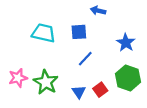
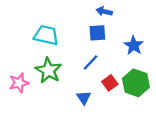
blue square: (79, 32) -> (97, 33), moved
green star: (46, 82) -> (48, 70), moved
red square: (100, 90) -> (110, 83), moved

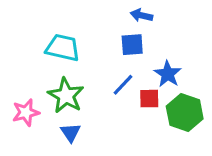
blue star: (134, 45) -> (168, 74), moved
red square: (110, 83) -> (149, 99), moved, turned 35
blue triangle: (84, 98) -> (71, 133), moved

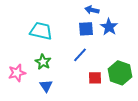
blue star: (168, 74) -> (109, 27), moved
green star: (66, 96) -> (43, 62), size x0.7
red square: (149, 99) -> (95, 78), moved

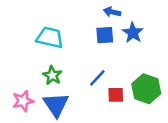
blue line: (80, 55) -> (97, 78), moved
pink star: (17, 73) -> (23, 101), moved
blue triangle: (46, 86) -> (56, 105), size x1.6

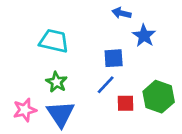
blue square: (105, 35) -> (114, 58), moved

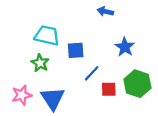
blue star: (144, 36) -> (125, 47), moved
blue square: (114, 58) -> (76, 50), moved
green star: (57, 82) -> (40, 63), moved

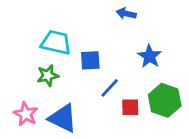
green star: (40, 63) -> (48, 76), turned 30
pink star: (22, 95) -> (26, 114), turned -30
blue triangle: (53, 99) -> (63, 118), turned -30

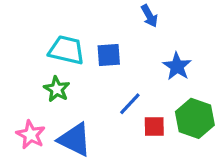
blue arrow: (126, 14) -> (149, 16), turned -132
blue square: (90, 60) -> (109, 55), moved
green star: (48, 76) -> (57, 89), turned -30

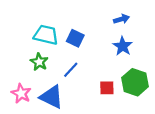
blue arrow: (149, 16) -> (121, 19), moved, turned -77
blue square: (109, 55) -> (75, 38), turned 30
blue line: (130, 104) -> (71, 70), moved

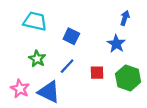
blue arrow: (121, 19) -> (125, 18), moved, turned -56
cyan trapezoid: (46, 35) -> (35, 21), moved
red square: (107, 88) -> (97, 73), moved

